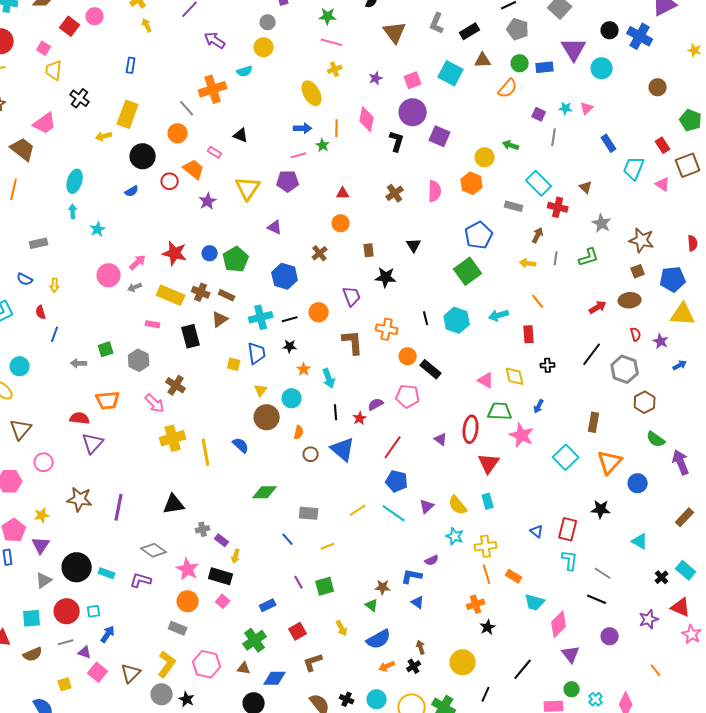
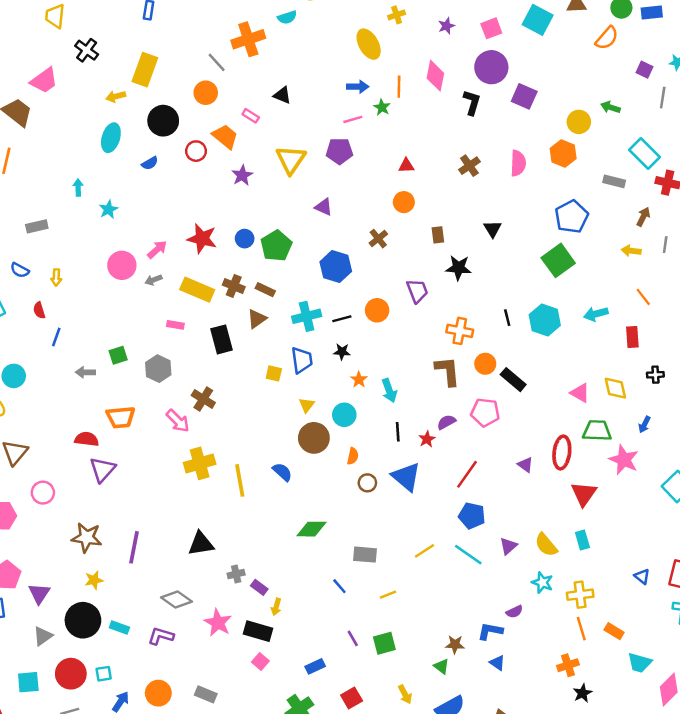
cyan ellipse: (75, 181) -> (111, 138), moved
brown L-shape: (353, 342) -> (448, 371), moved
yellow star: (42, 515) -> (94, 580), moved
orange circle: (188, 601) -> (158, 693), moved

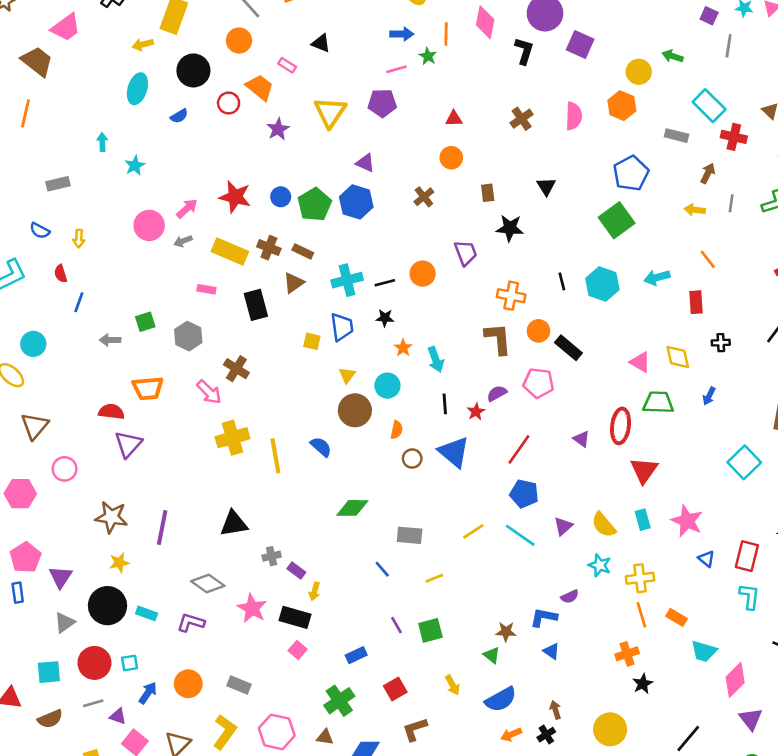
blue hexagon: (336, 267) -> (356, 202), moved
pink star: (624, 460) -> (687, 521), moved

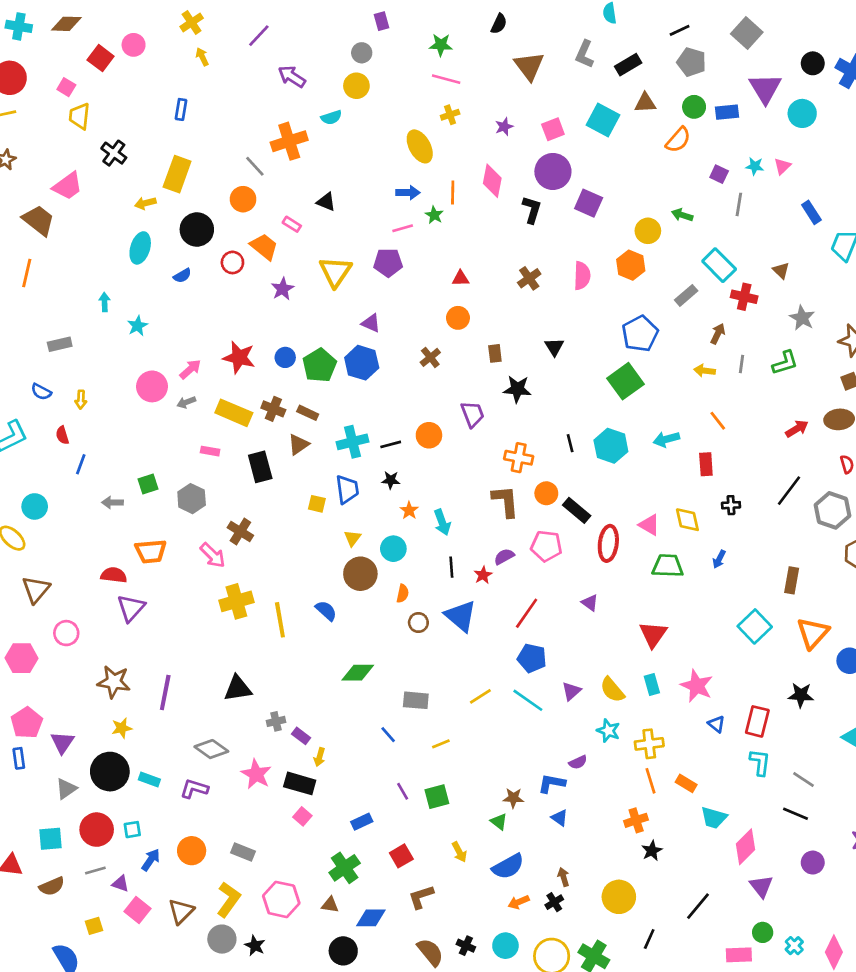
gray rectangle: (677, 136) -> (686, 295), turned -55
red ellipse: (621, 426) -> (608, 543), moved

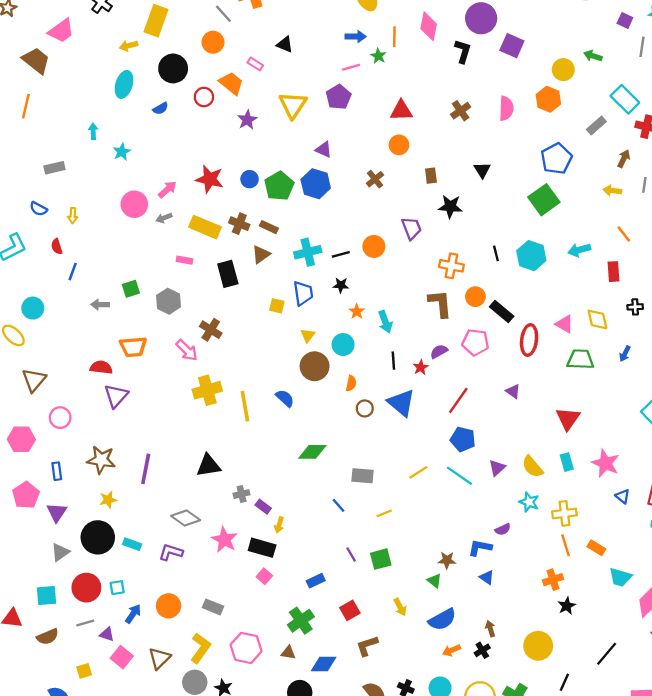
purple pentagon: (388, 262) -> (339, 97), turned -30
red triangle: (461, 278) -> (401, 111), size x1.5
blue rectangle: (19, 758) -> (57, 471), moved

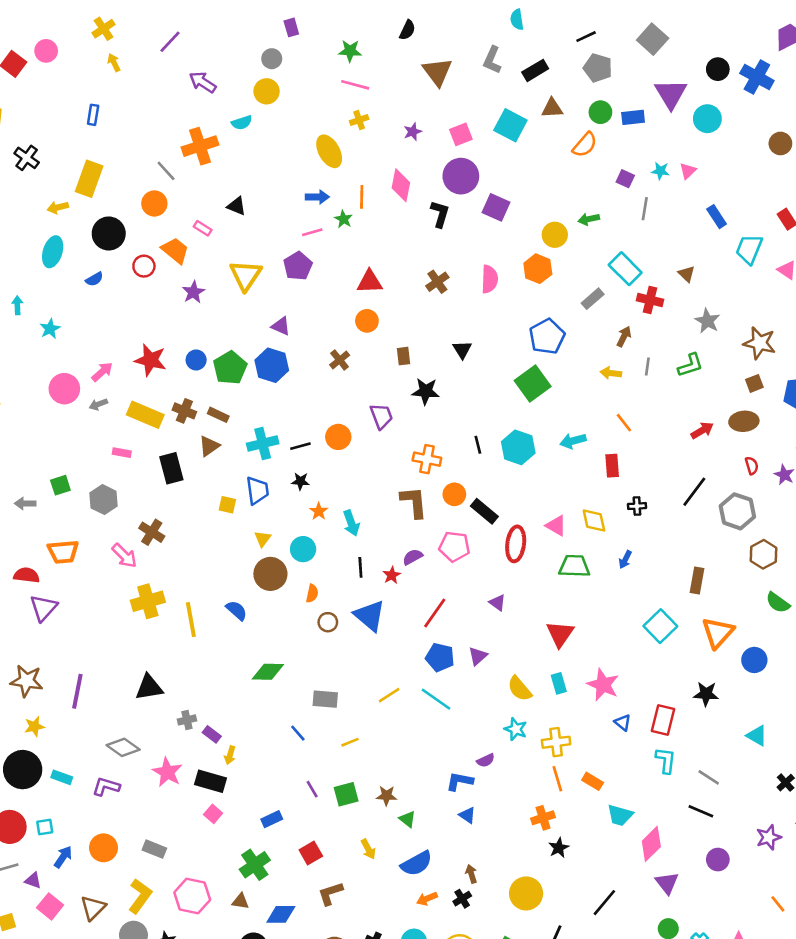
green arrow: (593, 56) -> (589, 219), turned -30
purple triangle: (497, 468) -> (478, 656), moved
brown star: (447, 560) -> (387, 796), moved

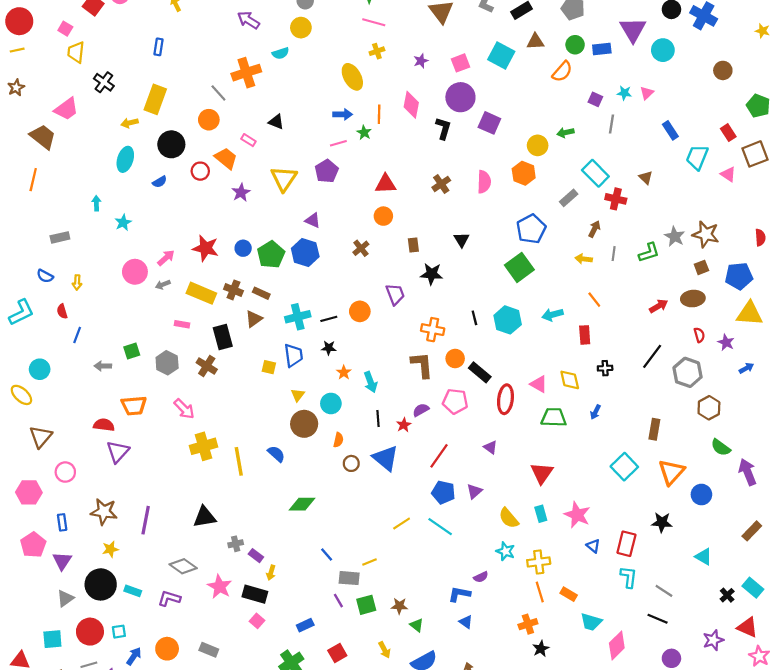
gray star: (707, 321) -> (675, 236), moved
brown cross: (152, 532) -> (207, 366), moved
gray rectangle: (325, 699) -> (349, 578), moved

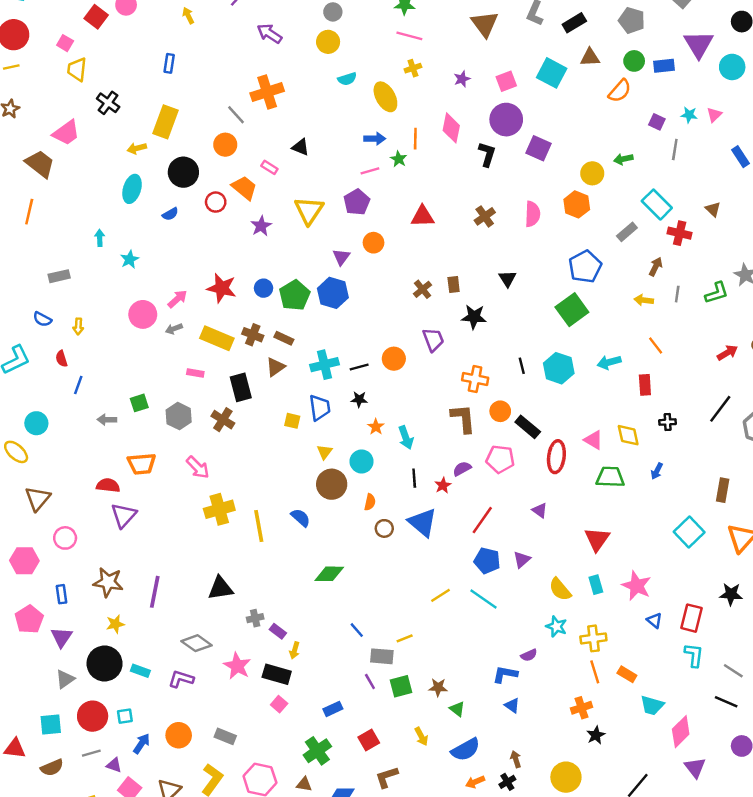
cyan semicircle: (281, 53) -> (347, 79), moved
orange circle: (383, 216) -> (373, 243), moved
purple triangle: (313, 220) -> (341, 257), turned 42
brown cross: (361, 248) -> (423, 289), moved

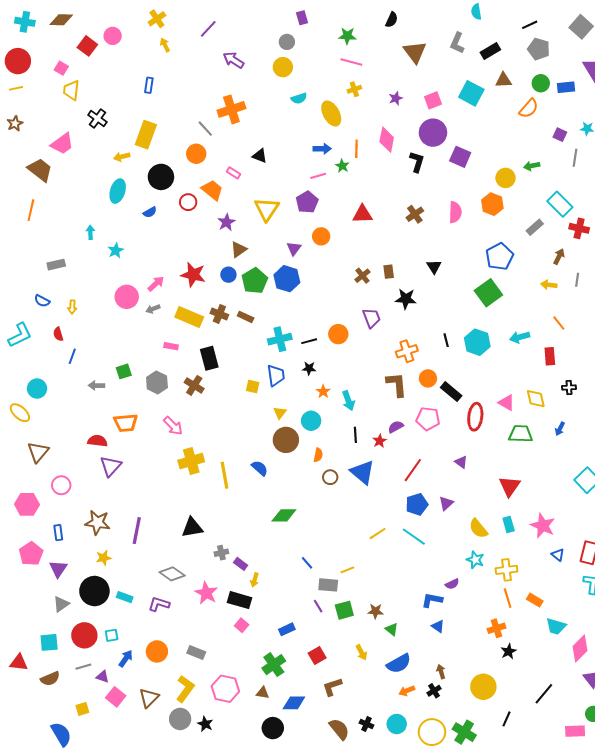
brown triangle: (275, 367) -> (239, 249), moved
orange cross: (475, 379) -> (407, 351), turned -30
blue pentagon: (487, 561) -> (417, 504), turned -30

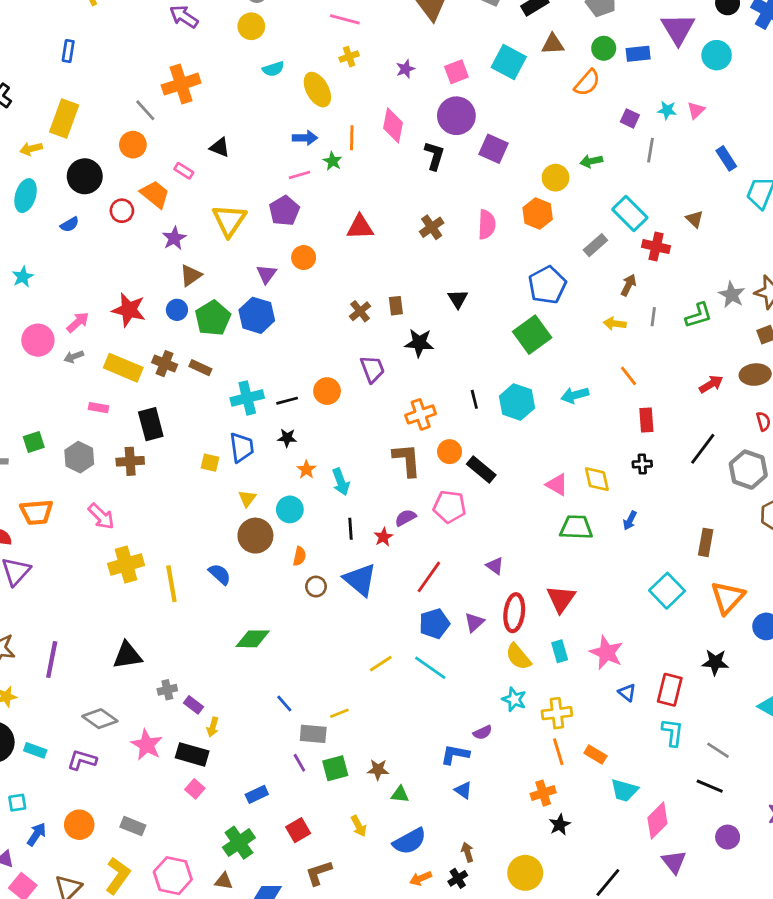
red rectangle: (550, 356) -> (646, 420), moved
brown cross: (194, 385) -> (130, 461), turned -36
red ellipse: (475, 417) -> (514, 613), moved
green triangle: (392, 629) -> (400, 794), turned -32

